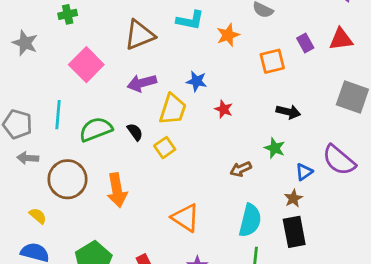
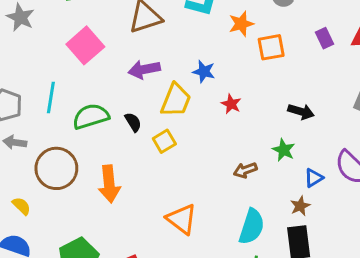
orange square: (272, 61) -> (271, 47), moved

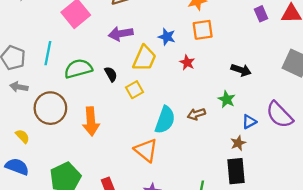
orange square: (271, 47) -> (203, 30), moved
cyan semicircle: (252, 227) -> (165, 120), moved

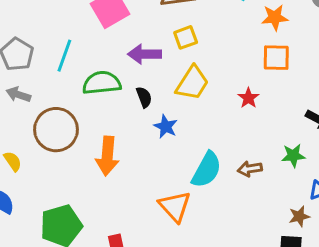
purple arrow: (121, 34) -> (145, 54), moved
blue star: (167, 37) -> (166, 127), moved
yellow square: (135, 90) -> (186, 37), moved
green star: (227, 99) -> (293, 156), turned 30

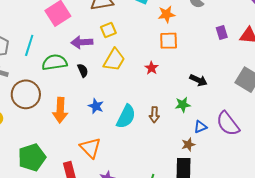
blue star: (166, 127) -> (96, 106), moved
brown arrow: (250, 169) -> (154, 115), turned -77
orange triangle: (175, 206) -> (90, 148), moved

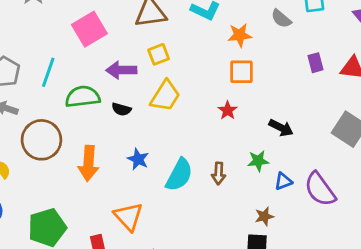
red star: (151, 68) -> (228, 110), moved
black semicircle: (83, 70) -> (121, 109), turned 128
blue triangle: (200, 127) -> (283, 181), moved

